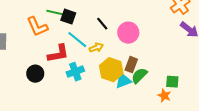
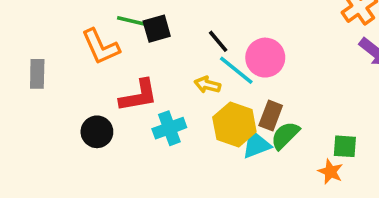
black square: (68, 17) -> (157, 29), turned -35
cyan line: (77, 40) -> (236, 70), moved
yellow arrow: (96, 48) -> (207, 85), turned -144

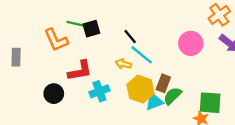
pink circle: (265, 58) -> (191, 43), moved
green square: (345, 146) -> (210, 103), size x1.5

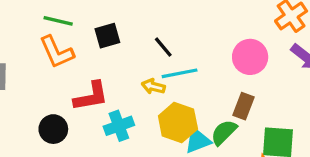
green line: (77, 24) -> (58, 21), moved
cyan line: (142, 55) -> (180, 73), turned -50
brown rectangle: (163, 83) -> (243, 106), moved

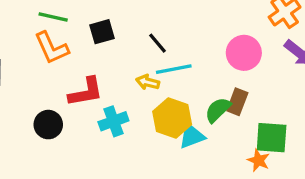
green semicircle: (224, 132) -> (218, 110), moved

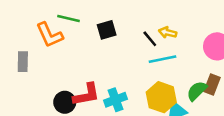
orange L-shape: (52, 48) -> (49, 35), moved
yellow arrow: (148, 82) -> (168, 32), moved
red L-shape: (86, 92) -> (86, 95), moved

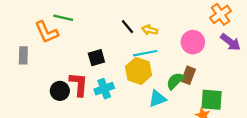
black square: (107, 30) -> (96, 58), moved
black line: (150, 39) -> (127, 27), moved
red L-shape: (86, 95) -> (79, 84), turned -75
yellow hexagon: (161, 97) -> (139, 71), moved

